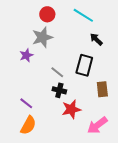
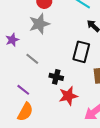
purple star: (26, 55) -> (12, 40), moved
gray line: (57, 72) -> (32, 59), moved

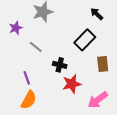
black rectangle: (81, 52) -> (85, 40), turned 30
purple line: (23, 90) -> (27, 78), turned 32

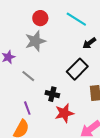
black arrow: (97, 14) -> (89, 43), turned -80
purple line: (27, 78) -> (27, 108), moved

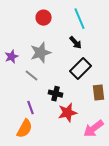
cyan line: (76, 19) -> (80, 19), turned 35
gray star: (35, 41) -> (41, 53), moved
black arrow: (89, 43) -> (76, 43), moved, turned -96

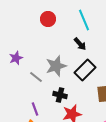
gray star: (41, 53) -> (56, 66), moved

